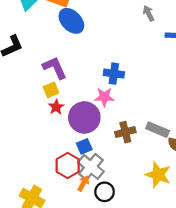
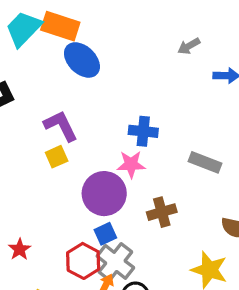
gray arrow: (149, 13) -> (189, 46), turned -91
red star: (56, 107) -> (20, 249), moved
gray rectangle: (158, 130) -> (205, 162), moved

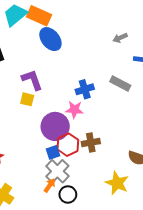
blue cross: (143, 131) -> (85, 89), turned -30
yellow square: (57, 157) -> (27, 99), turned 32
gray rectangle: (205, 162) -> (120, 84), moved
red hexagon: (83, 261) -> (68, 145), moved

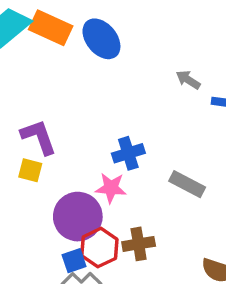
gray arrow: (120, 38) -> (188, 80), moved, turned 56
blue ellipse: (50, 39) -> (101, 39), moved
gray rectangle: (120, 84) -> (187, 184), moved

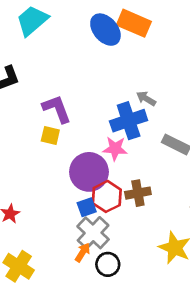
orange rectangle: (51, 28) -> (134, 23), moved
gray arrow: (188, 80) -> (146, 98), moved
blue cross: (128, 153) -> (129, 121), size x1.4

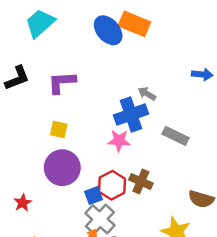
purple L-shape: (57, 109) -> (62, 82), moved, turned -72
purple circle: (89, 172) -> (62, 168), moved
brown cross: (138, 193) -> (141, 182), turned 35

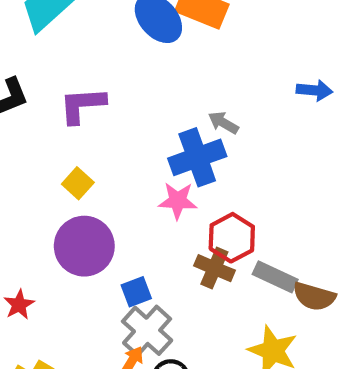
yellow square: (59, 130) -> (78, 183), turned 30
gray rectangle: (175, 136) -> (275, 277), moved
red hexagon: (112, 185) -> (232, 238), moved

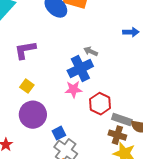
brown cross: (214, 268) -> (117, 135), moved

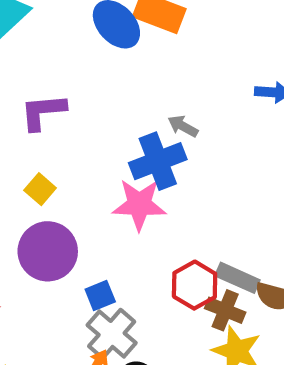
pink star: (73, 89) -> (139, 204), size x1.4
red hexagon: (100, 104) -> (195, 285), moved

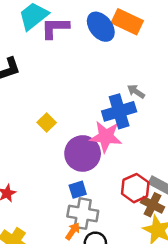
purple L-shape: (43, 112) -> (55, 28), moved
purple circle: (48, 251) -> (83, 153), moved
gray cross: (112, 334) -> (83, 214), turned -36

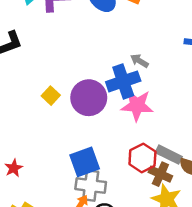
pink star: (106, 137) -> (137, 105), moved
purple circle: (83, 153) -> (89, 98), moved
blue square: (78, 190) -> (85, 162), size x1.6

